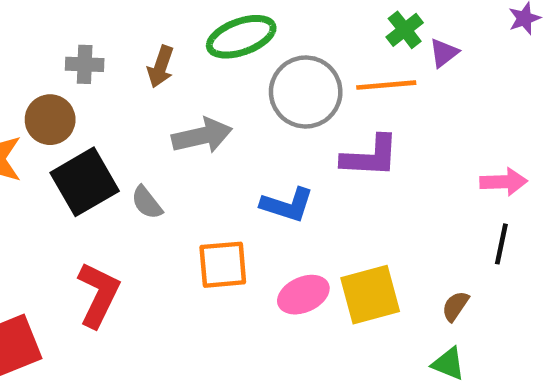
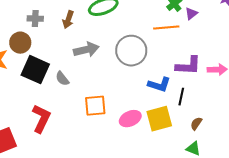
gray circle: (306, 92) -> (131, 51), moved
purple L-shape: (370, 156) -> (188, 66), moved
black square: (85, 182) -> (35, 70), turned -36
blue L-shape: (287, 205) -> (159, 85), moved
black line: (501, 244) -> (181, 97), moved

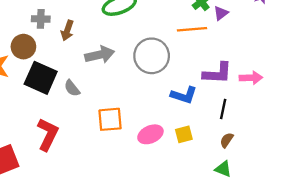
brown arrow: (68, 20) -> (67, 30), moved
black line: (181, 97) -> (223, 109), moved
yellow square: (159, 119) -> (184, 134), size x0.6

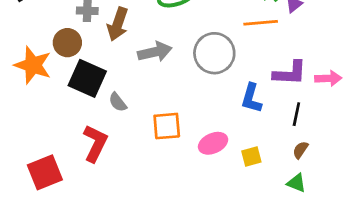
brown arrow: (67, 30) -> (118, 24), size x1.4
gray semicircle: (72, 88) -> (118, 102), moved
blue L-shape: (184, 95) -> (251, 98), turned 88
yellow square: (184, 134) -> (251, 156), moved

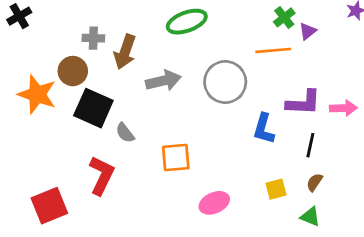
pink ellipse: (213, 143) -> (214, 203), moved
yellow square: (251, 156) -> (276, 189), moved

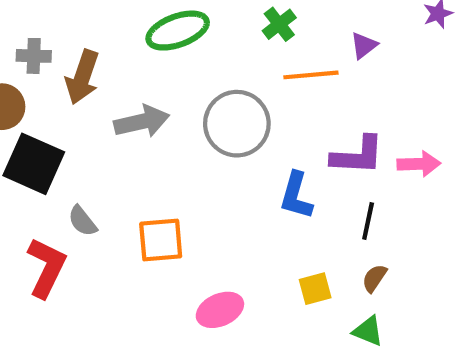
green cross: (284, 17) -> (279, 24), moved
gray semicircle: (125, 133) -> (82, 221), moved

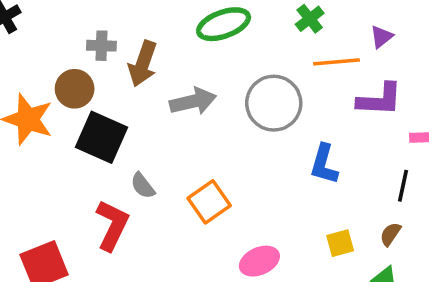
purple L-shape: (357, 155) -> (380, 100), moved
black line: (368, 221) -> (403, 186), moved
orange square: (161, 240) -> (209, 202), turned -30

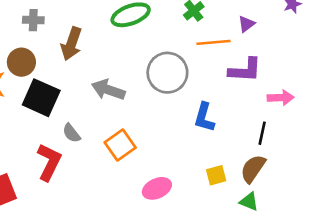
gray cross: (101, 46) -> (33, 20), moved
gray arrow: (193, 101) -> (108, 90), moved, turned -148
brown semicircle: (390, 234) -> (253, 169), size x1.6

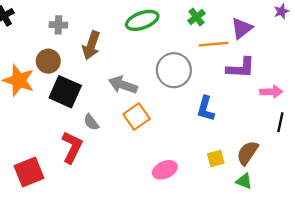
purple triangle: (246, 24) -> (242, 28), size x1.5
black line: (262, 133) -> (280, 122), moved
orange square: (120, 145) -> (137, 117), moved

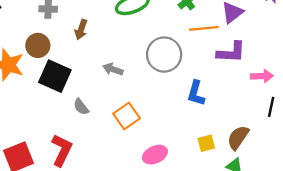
brown arrow: (91, 45) -> (81, 30), size x0.7
gray arrow: (123, 85) -> (113, 69), size x0.7
orange square: (137, 117) -> (127, 116), moved
red L-shape: (72, 147) -> (62, 150), moved

